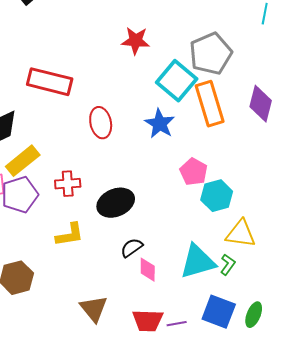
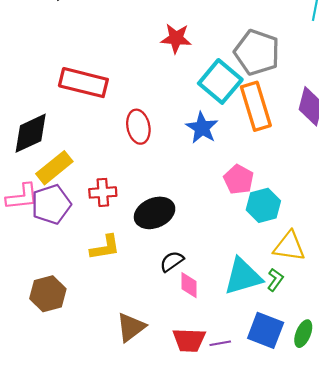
gray pentagon: (211, 54) -> (257, 52), turned -30
brown triangle: (94, 309) -> (131, 327), turned 32

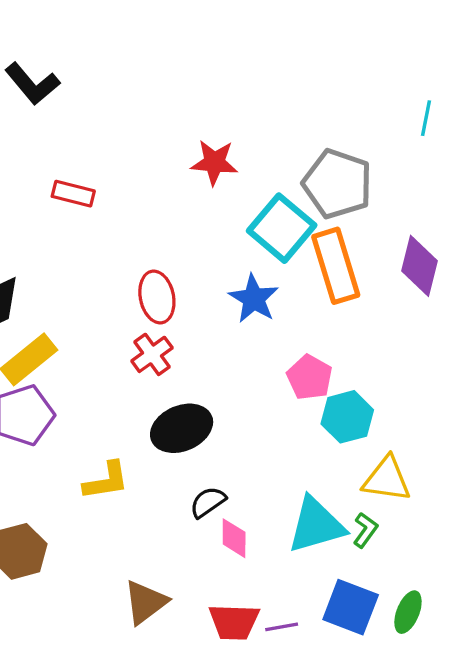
red rectangle: (83, 83) -> (73, 194), moved, size x0.6
red cross: (103, 192) -> (152, 354), moved, turned -32

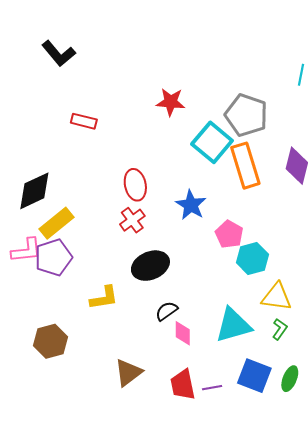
blue star: (254, 299) -> (191, 205), moved
green L-shape: (365, 530) -> (280, 329), moved
red trapezoid: (234, 622) -> (183, 385), turned 76

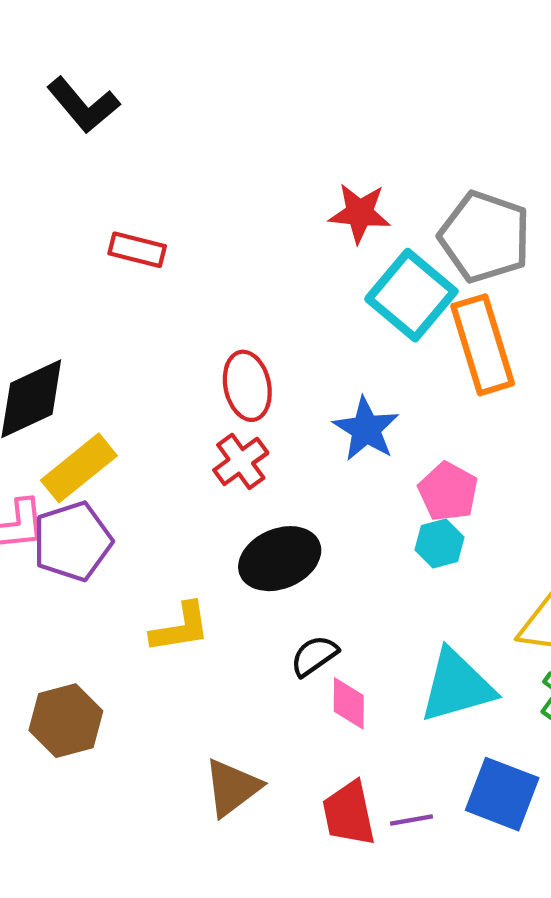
red star: (171, 102) -> (360, 213), moved
cyan hexagon: (252, 258) -> (439, 543), moved, size x0.7

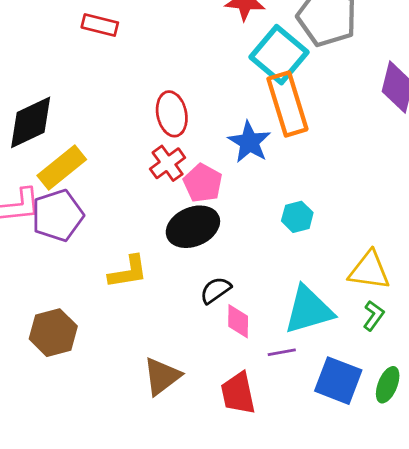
orange rectangle: (483, 345) -> (287, 104), moved
pink pentagon: (448, 492) -> (203, 183), moved
purple line: (411, 820) -> (282, 352), moved

